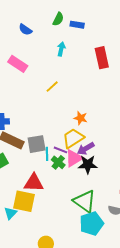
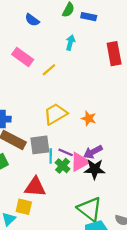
yellow line: (52, 87) -> (49, 70), moved
yellow trapezoid: (73, 138) -> (55, 114), moved
yellow square: (24, 201) -> (24, 207), size x0.7

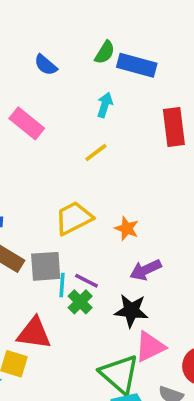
blue rectangle: (89, 17) -> (137, 65), size x1.5
yellow line: (49, 70) -> (96, 153), moved
purple arrow: (93, 152) -> (146, 270), moved
pink triangle: (80, 162) -> (150, 347), moved

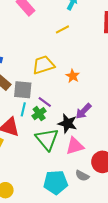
purple arrow: (146, 270) -> (83, 111), moved, turned -30
cyan line: (62, 285) -> (23, 109), moved
green triangle: (119, 374) -> (47, 139), moved

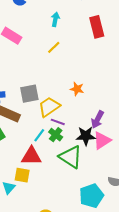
yellow trapezoid: (43, 65) -> (49, 107), moved
gray square: (23, 90) -> (29, 94), moved
cyan line: (23, 109) -> (39, 135), turned 40
pink triangle: (75, 146) -> (102, 140), moved

